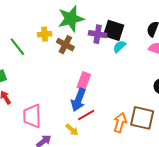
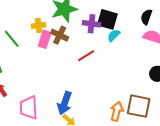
pink rectangle: (84, 81) -> (45, 39), moved
blue arrow: (78, 100) -> (65, 103), moved
red line: (86, 115) -> (86, 56), moved

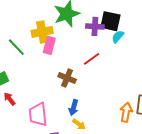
yellow cross: (39, 25) -> (42, 32), size x1.5
brown cross: (60, 35) -> (67, 78), moved
blue arrow: (65, 103) -> (74, 108), size x0.7

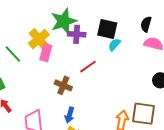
purple cross: (95, 26) -> (77, 34), moved
yellow cross: (42, 32) -> (39, 39), turned -30

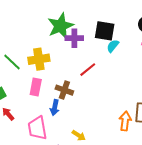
yellow cross: (39, 39) -> (39, 59), moved, turned 35
pink rectangle: (46, 53) -> (36, 87), moved
blue arrow: (69, 115) -> (55, 108), moved

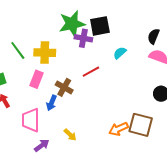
black square: (105, 31) -> (100, 26), moved, turned -30
orange arrow: (125, 121) -> (118, 129), turned -132

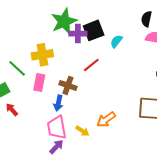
black square: (100, 26) -> (94, 30), moved
green line: (18, 50) -> (17, 68), moved
pink trapezoid: (31, 120) -> (57, 127), moved
orange arrow: (118, 129) -> (106, 120), moved

